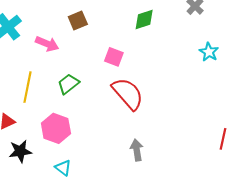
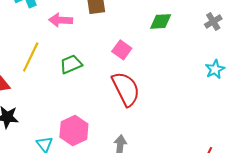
pink arrow: (47, 44) -> (61, 20), turned 145
pink hexagon: (56, 128) -> (74, 130), moved

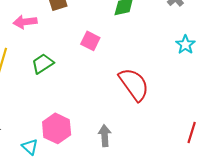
red semicircle: (126, 89) -> (134, 84), moved

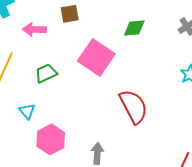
pink square: (90, 41) -> (96, 57), size x1.8
cyan triangle: (30, 147) -> (27, 111), moved

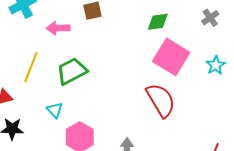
pink square: (96, 57) -> (171, 57), moved
green trapezoid: (46, 73) -> (72, 71), size x1.4

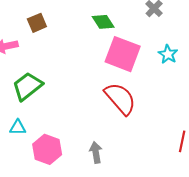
green diamond: (158, 22) -> (103, 22), turned 75
cyan triangle: (55, 110) -> (18, 127), turned -36

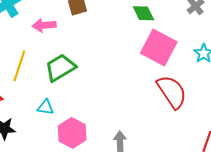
red semicircle: (120, 99) -> (172, 92), moved

